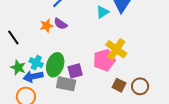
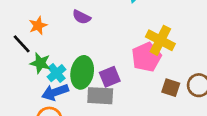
orange star: (46, 26) -> (38, 26), moved
cyan cross: (36, 63) -> (57, 73), turned 32
green star: (18, 67) -> (40, 63), moved

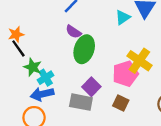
orange star: (38, 26) -> (16, 34), moved
green ellipse: (82, 72) -> (84, 49), moved
purple square: (110, 77) -> (91, 87), turned -30
brown square: (171, 88) -> (121, 103), moved

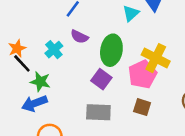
green ellipse: (84, 49) -> (111, 50), moved
cyan cross: (46, 78) -> (54, 50), moved
purple square: (91, 87) -> (101, 79), moved
blue arrow: (42, 94) -> (34, 103), moved

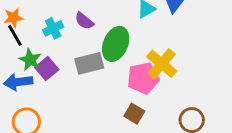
purple square: (101, 79) -> (47, 68), moved
gray rectangle: (98, 112) -> (89, 63), moved, turned -30

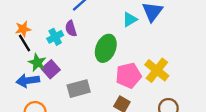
purple semicircle: (84, 21) -> (71, 29), moved, turned 35
gray rectangle: (89, 63) -> (79, 89), moved
yellow cross: (162, 64) -> (157, 70), moved

